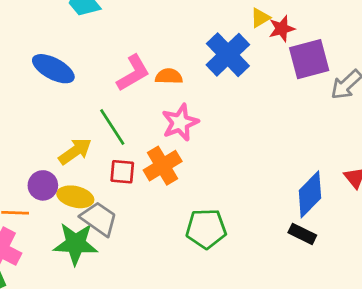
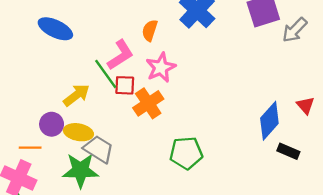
pink L-shape: (133, 73) -> (120, 55), moved
orange semicircle: (169, 76) -> (150, 30), turned -70
red square: (122, 172) -> (125, 85), moved
black rectangle: (302, 234) -> (288, 151), moved

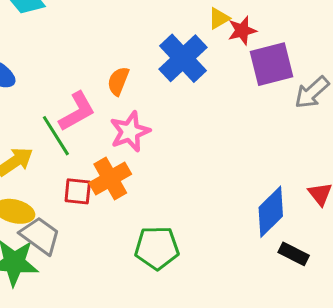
red square: (125, 85) -> (78, 191), moved

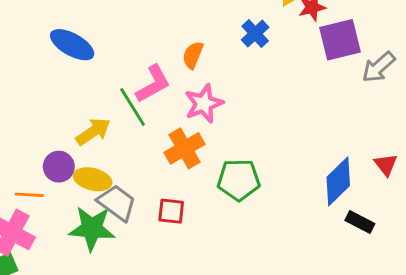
blue cross: (183, 58) -> (255, 34), size x0.6
red square: (78, 191) -> (171, 211), moved
green pentagon: (157, 248) -> (239, 180), moved

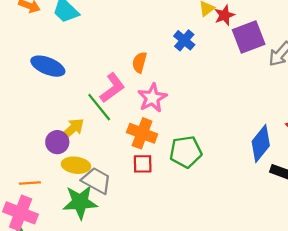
orange cross: (185, 148) -> (142, 133), turned -32
purple circle: (59, 167) -> (57, 142), moved
red square: (171, 211) -> (143, 164), moved

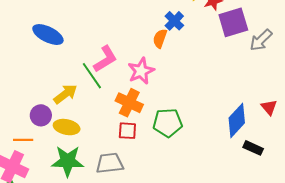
orange semicircle: (139, 62) -> (160, 38), moved
purple circle: (57, 142) -> (41, 115), moved
gray trapezoid: (96, 181) -> (110, 163), moved, turned -40

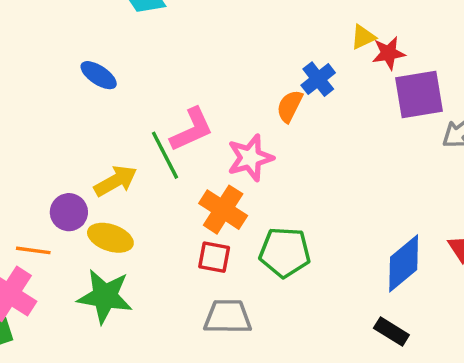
blue ellipse: (48, 35) -> (99, 75), size x0.7
black rectangle: (253, 148) -> (391, 331), moved
gray trapezoid: (110, 163) -> (228, 317), moved

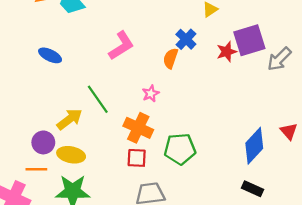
red star: (389, 53) -> (227, 52), moved
pink L-shape: (192, 130) -> (121, 46), moved
pink star: (250, 158) -> (151, 94), size x0.6
orange line: (33, 250) -> (36, 169), moved

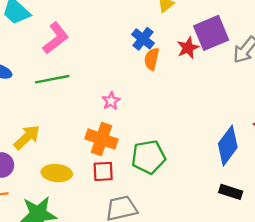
pink L-shape: (121, 46) -> (56, 38), moved
orange semicircle: (171, 58) -> (152, 59), moved
green line: (98, 99) -> (52, 79), moved, turned -60
yellow ellipse: (71, 155) -> (57, 173), moved

